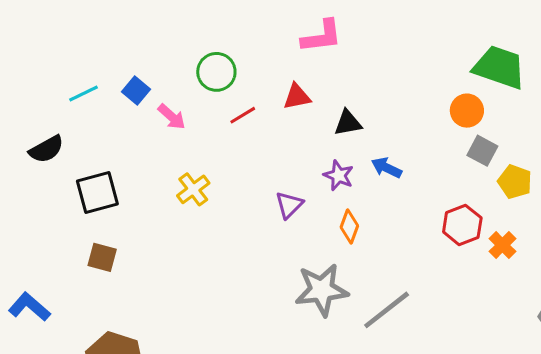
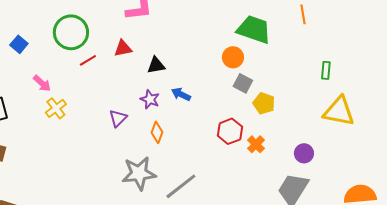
green circle: (216, 72) -> (71, 32), size x1.4
pink arrow: (172, 117) -> (42, 83), moved

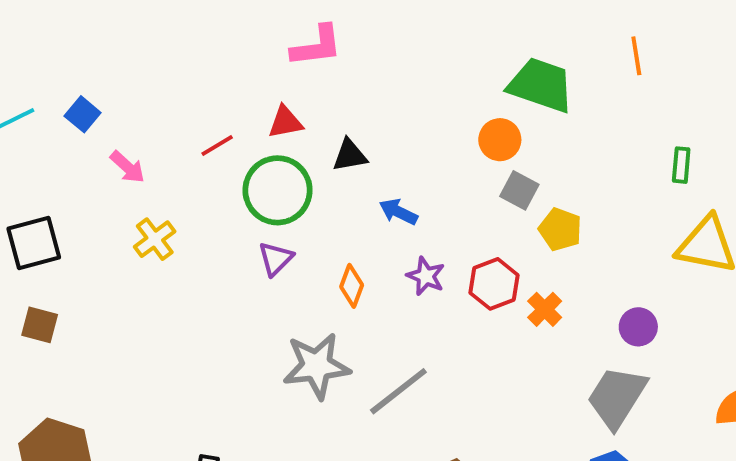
green circle: (71, 32) -> (278, 190), moved
pink arrow: (42, 83) -> (127, 167), moved
purple star: (150, 99) -> (426, 276), moved

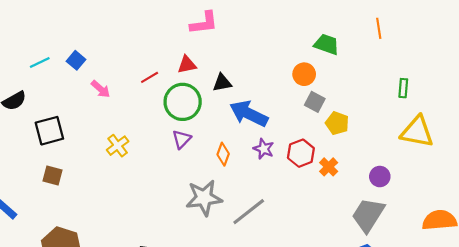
green trapezoid: (541, 85) -> (327, 44), size x0.7
blue arrow: (398, 212) -> (249, 114), size x1.8
yellow cross: (155, 239) -> (118, 146), moved

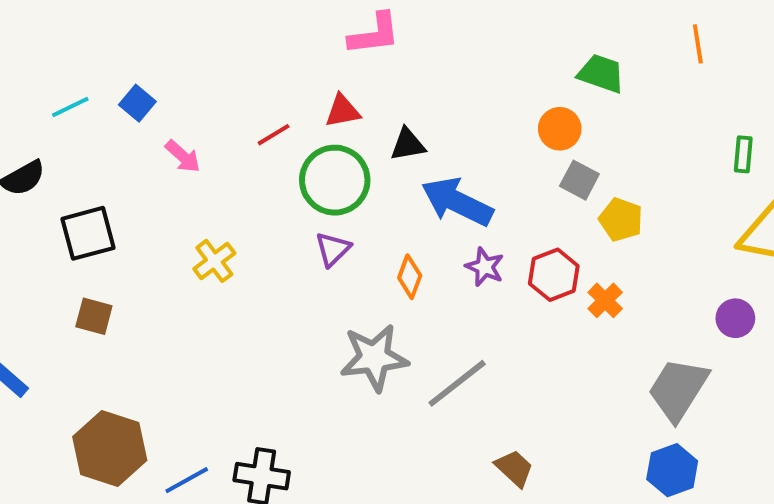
purple circle: (380, 177) -> (735, 318), moved

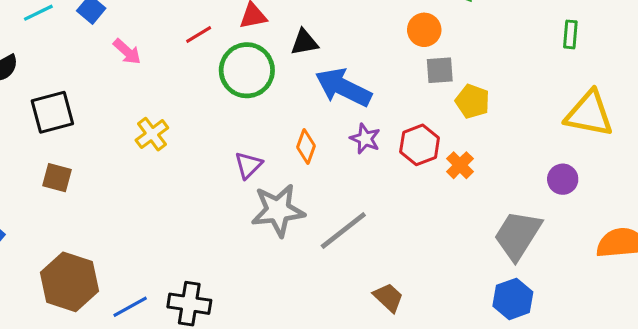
green rectangle: (743, 154) -> (570, 34), moved
gray square: (579, 180) -> (440, 70), turned -32
purple triangle: (333, 249) -> (248, 165), moved

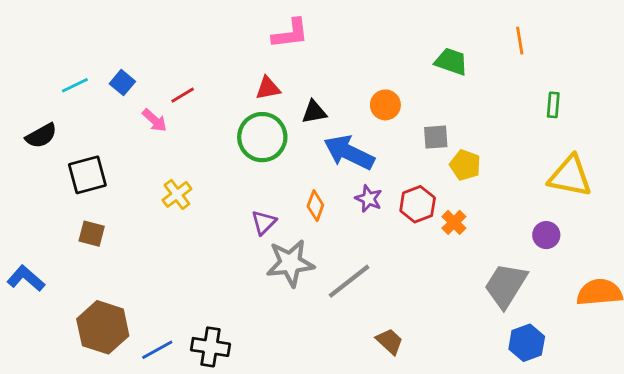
orange circle: (424, 30) -> (385, 105), moved
red line: (199, 34) -> (183, 95), moved
blue hexagon: (513, 299) -> (527, 343), moved

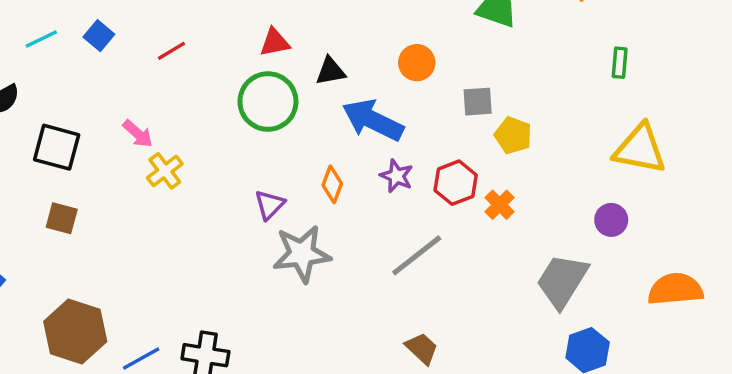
pink arrow: (155, 120) -> (138, 134), moved
black square: (87, 175) -> (57, 147), turned 30
gray line: (349, 281) -> (417, 255), moved

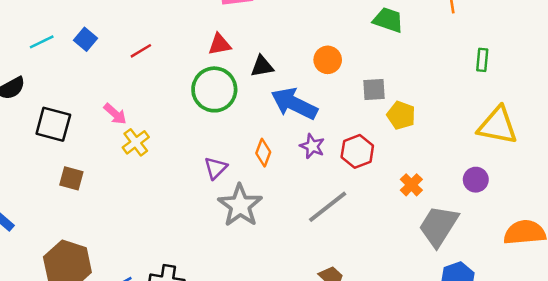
orange cross: (500, 205) -> (411, 185), moved
brown square: (62, 218) -> (71, 178), moved
gray star: (302, 254) -> (240, 205), turned -30

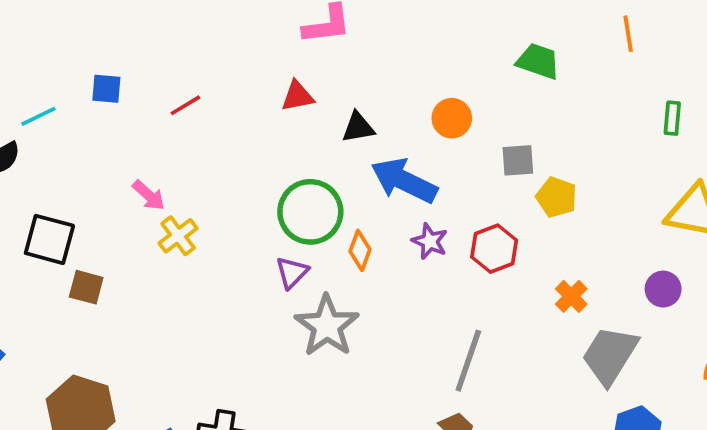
blue square: (86, 39) -> (106, 89), turned -35
cyan line: (42, 42) -> (38, 116), moved
green circle: (214, 89) -> (310, 212), moved
black square: (53, 124) -> (49, 239), moved
gray line: (328, 207) -> (468, 361), moved, turned -33

